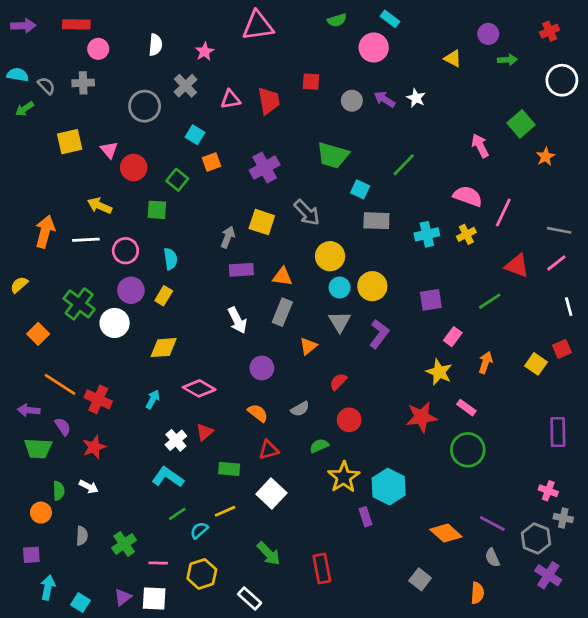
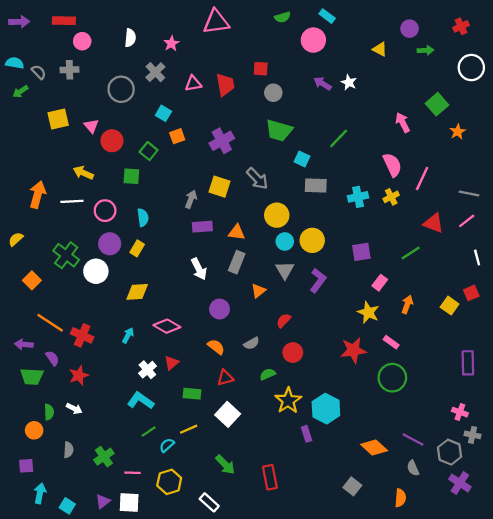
gray circle: (352, 101) -> (273, 93), moved
pink semicircle: (468, 196) -> (392, 165), turned 45

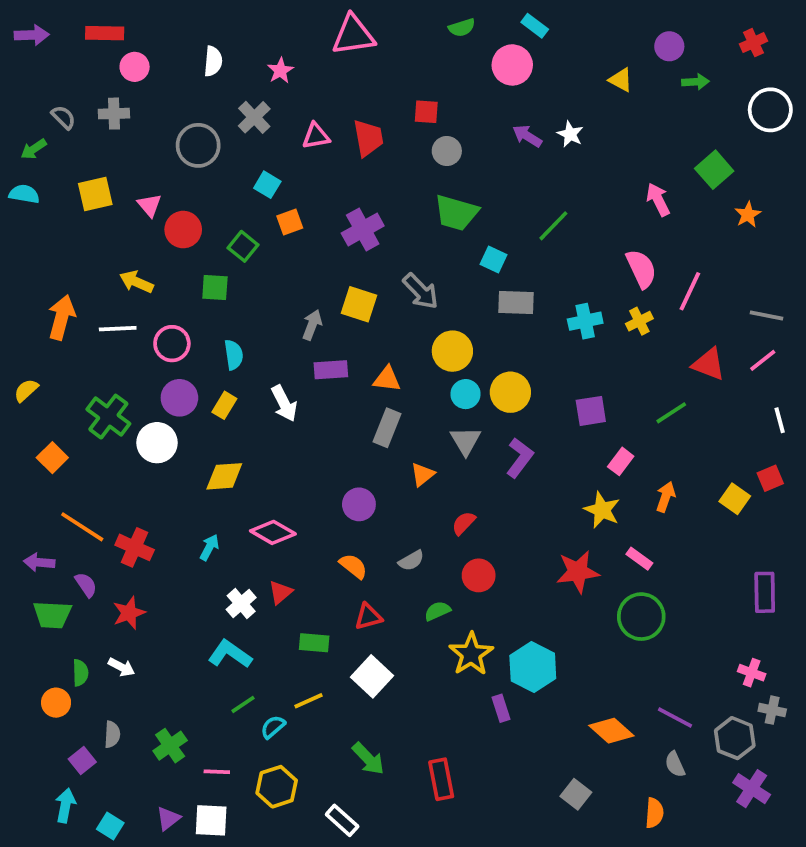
cyan semicircle: (15, 63) -> (24, 194), moved
white arrow: (199, 269) -> (284, 403), moved
purple square: (26, 466) -> (82, 761), moved, turned -35

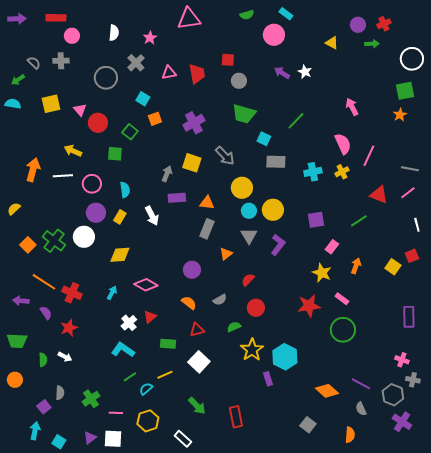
red cross: (753, 43) -> (384, 24), moved
green square: (714, 170) -> (405, 91), moved, turned 30
green cross: (108, 417) -> (54, 241), moved
green trapezoid: (52, 615) -> (17, 341), moved
orange circle: (56, 703) -> (15, 380), moved

